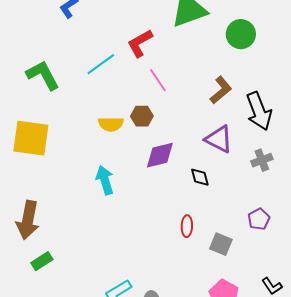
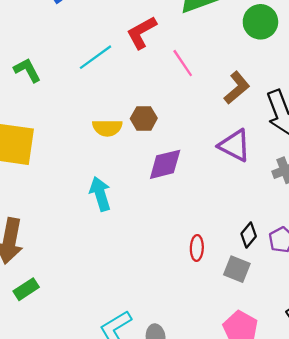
green L-shape: (43, 75) -> (27, 70), size x0.7
pink line: (158, 80) -> (183, 63), moved
black diamond: (200, 177) -> (249, 235), moved, turned 55

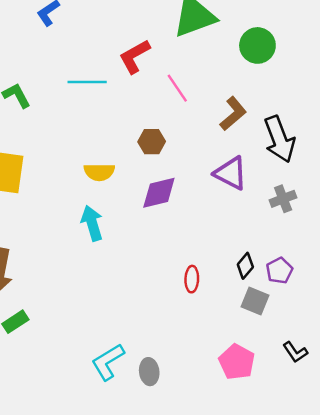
cyan line: (96, 57) -> (87, 82), turned 36
brown hexagon: (144, 118) -> (152, 142), moved
yellow semicircle: (107, 128) -> (99, 172), moved
gray square: (237, 269) -> (255, 301), moved

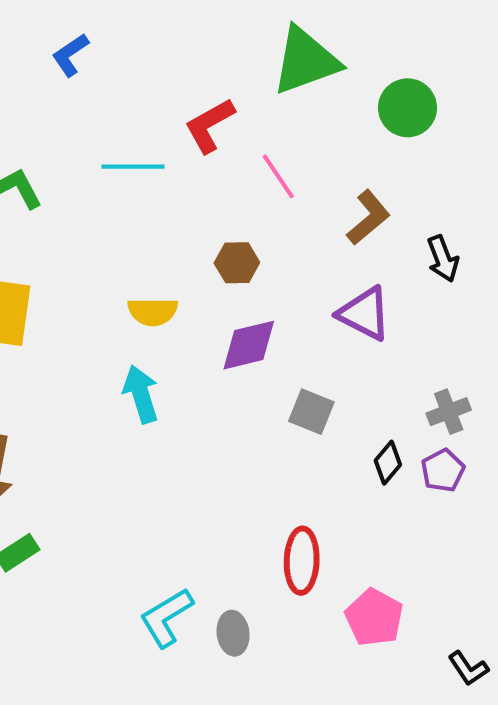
black arrow: (279, 139) -> (443, 259), size x0.6
gray cross: (283, 199) -> (449, 412), moved
red ellipse: (192, 279) -> (302, 561), moved, size x1.5
gray square: (255, 301) -> (311, 412), moved
black L-shape: (295, 352) -> (468, 668), moved

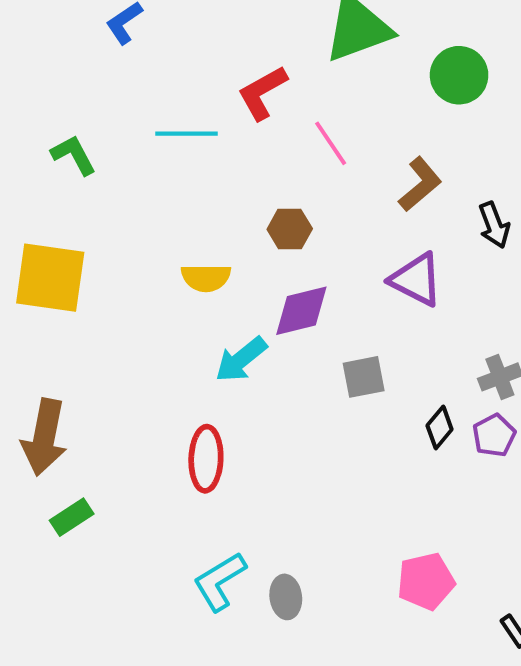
cyan arrow: (141, 394) -> (241, 359), moved, turned -112
gray square: (311, 412) -> (364, 377), turned -33
red ellipse: (302, 561) -> (206, 459), moved
pink pentagon: (374, 617) -> (426, 581), turned 30

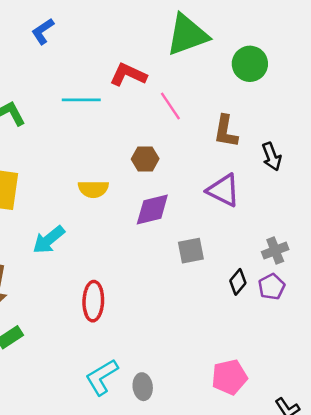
red L-shape: (262, 93) -> (128, 75), turned 54
brown L-shape: (420, 184) -> (226, 131), turned 140
cyan arrow: (241, 359) -> (49, 240), moved

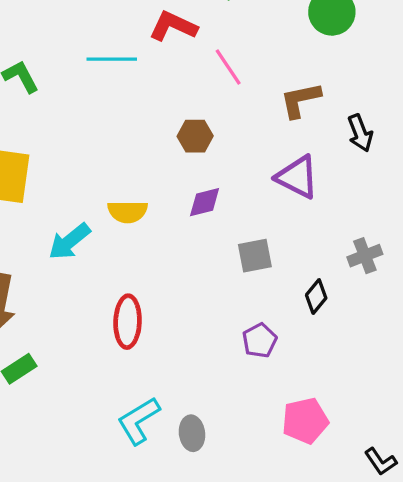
brown L-shape: (226, 131) -> (300, 100), turned 68
yellow semicircle: (93, 189) -> (128, 212), moved
purple diamond: (152, 210) -> (205, 202), size x0.7
purple pentagon: (272, 287) -> (260, 340), moved

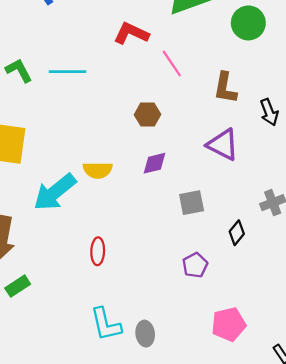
cyan line: (112, 59) -> (68, 72), moved
brown L-shape: (300, 100) -> (225, 88), turned -68
cyan arrow: (69, 241) -> (55, 192), size x1.4
red ellipse: (128, 322) -> (98, 251), size x0.7
cyan L-shape: (139, 421) -> (106, 324), turned -72

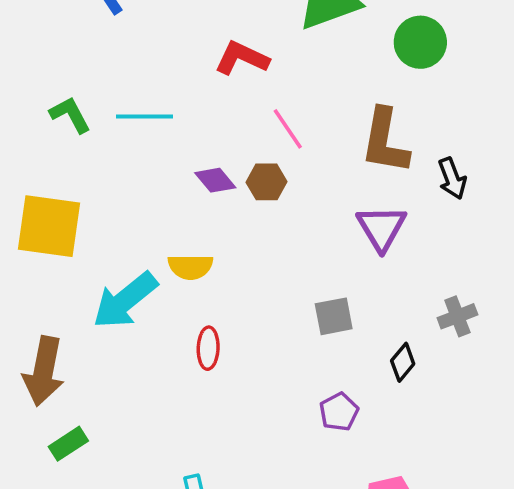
pink line: (172, 64) -> (288, 129), moved
brown L-shape: (225, 88) -> (385, 141), size x1.4
purple triangle: (223, 145) -> (381, 228), turned 32
purple diamond: (154, 163) -> (215, 180), moved, turned 64
red ellipse: (98, 251) -> (208, 348), moved

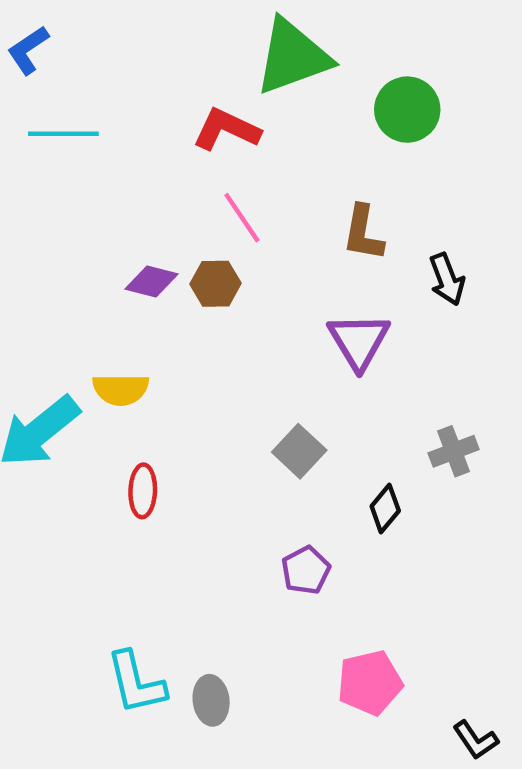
red L-shape: (242, 58) -> (226, 129), moved
cyan line: (144, 116) -> (63, 134), moved
brown L-shape: (385, 141) -> (363, 233), size x0.7
purple diamond: (215, 180) -> (152, 281), turned -36
gray square: (334, 316) -> (299, 451), turned -36

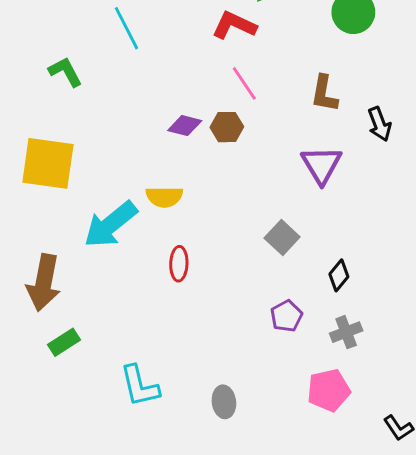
cyan line: (63, 134) -> (127, 28), turned 63
gray cross: (454, 451) -> (346, 332), moved
cyan L-shape: (136, 683) -> (140, 386), moved

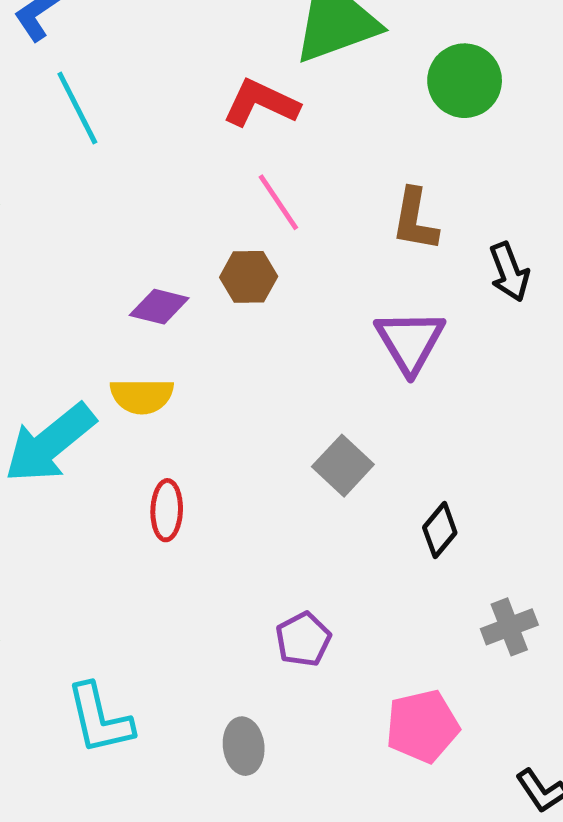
purple diamond: (185, 126) -> (159, 307), moved
purple pentagon: (286, 316) -> (303, 639), moved
gray cross: (346, 332) -> (509, 627), moved

